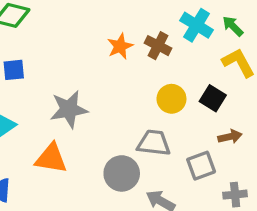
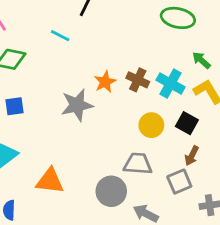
cyan cross: (197, 25) -> (171, 84), moved
gray star: (69, 109) -> (77, 105), moved
brown arrow: (230, 137) -> (192, 156), moved, turned 132

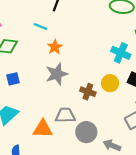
brown cross: (138, 80) -> (88, 92), moved
orange star: (105, 82) -> (55, 47), moved
gray trapezoid: (138, 164) -> (65, 115), moved

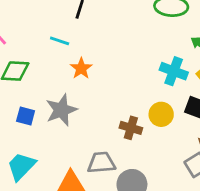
gray star: (57, 74) -> (61, 110), moved
blue square: (13, 79) -> (26, 116), turned 32

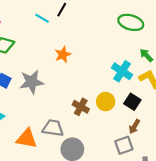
cyan line: (60, 41) -> (42, 18), moved
orange star: (81, 68) -> (63, 55), moved

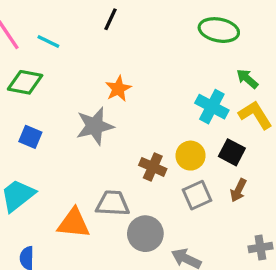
cyan line: (42, 18) -> (48, 42), moved
gray star: (32, 82) -> (95, 126), moved
gray square: (124, 145) -> (197, 195), moved

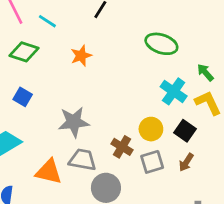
green ellipse: (219, 30) -> (161, 44), moved
orange star: (118, 89) -> (81, 56), moved
gray star: (95, 126) -> (74, 122), moved
brown cross: (153, 167) -> (122, 147), moved

